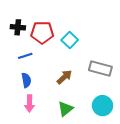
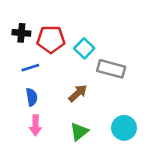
gray rectangle: (100, 69) -> (111, 69), moved

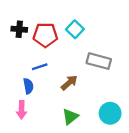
cyan square: (84, 48) -> (75, 29), moved
blue line: (30, 68) -> (40, 67), moved
pink arrow: (35, 125) -> (22, 110), moved

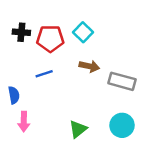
gray rectangle: (99, 61) -> (122, 81), moved
brown arrow: (69, 83) -> (89, 66), moved, turned 54
blue semicircle: (28, 86) -> (14, 95), moved

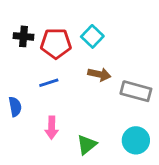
pink arrow: (24, 122) -> (52, 128), moved

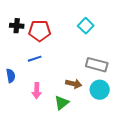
cyan square: (92, 36) -> (86, 26), moved
brown arrow: (99, 74) -> (74, 84), moved
cyan circle: (136, 140) -> (100, 90), moved

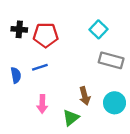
gray rectangle: (97, 65) -> (111, 60), moved
blue semicircle: (11, 76) -> (16, 75), moved
brown arrow: (74, 84) -> (85, 96), turned 63

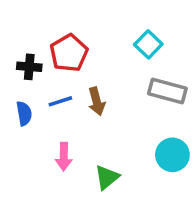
black cross: (19, 29) -> (29, 67), moved
red pentagon: (46, 35) -> (69, 53), turned -30
brown arrow: (85, 96) -> (97, 101), moved

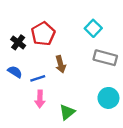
black cross: (29, 67) -> (18, 42), turned 32
blue line: (60, 101) -> (38, 78), moved
blue semicircle: (24, 113) -> (15, 72), turned -48

